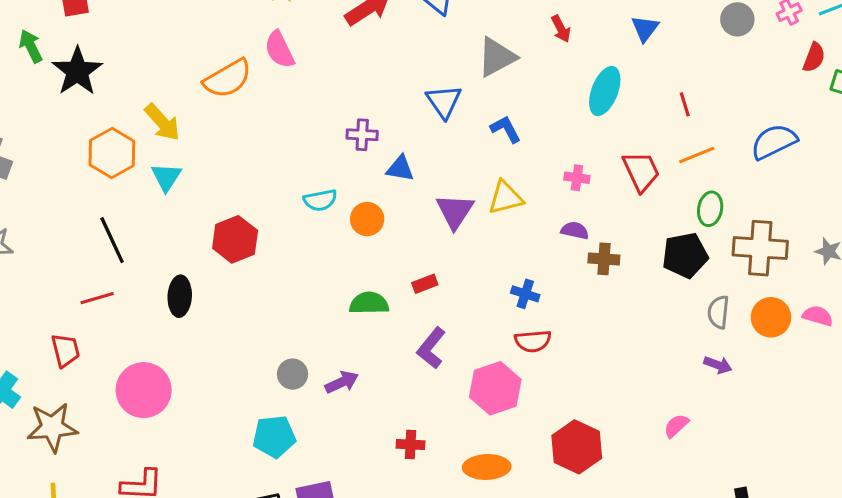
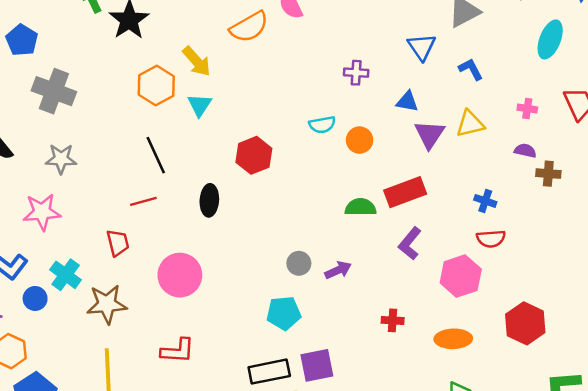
blue triangle: (400, 168) -> (407, 102), moved
red rectangle: (425, 284) -> (405, 192), size x2.0

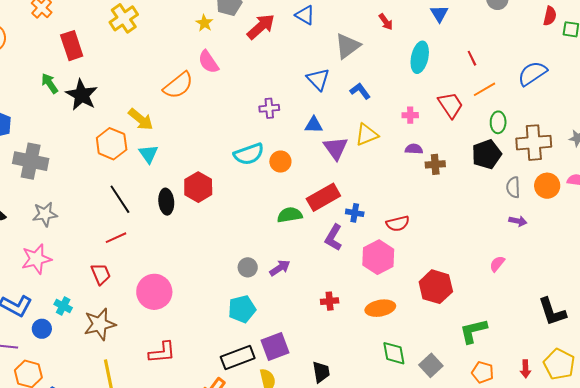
cyan semicircle: (322, 125) -> (249, 154), size x1.4
black ellipse: (209, 200) -> (166, 202), moved
blue cross: (485, 201) -> (355, 213), moved
cyan cross: (66, 275) -> (63, 306), size x0.7

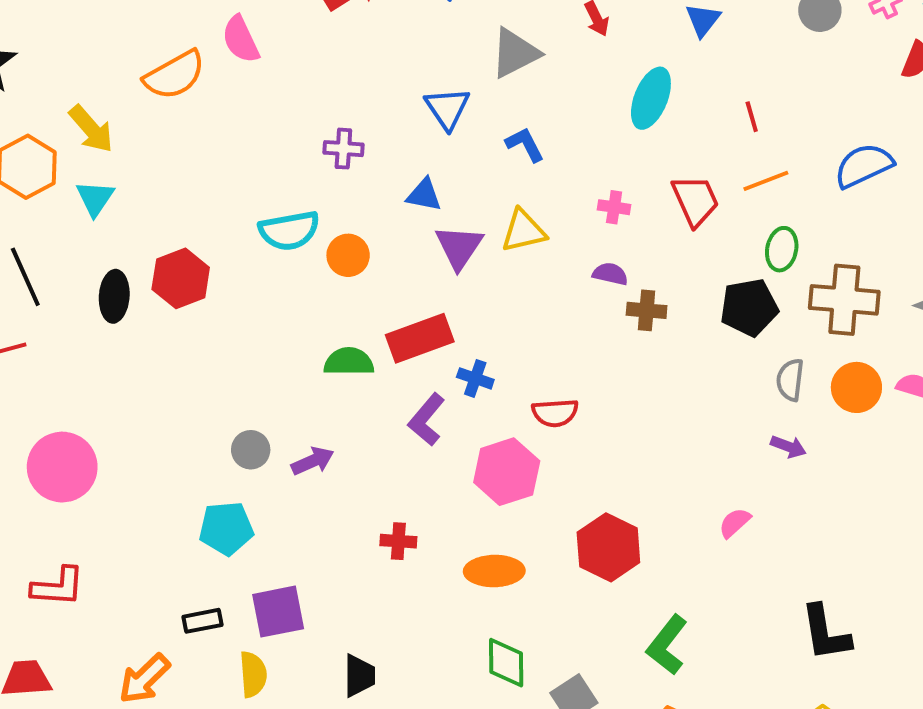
green L-shape: (473, 331) -> (667, 645), turned -48
black rectangle: (238, 357) -> (203, 621), size x0.6

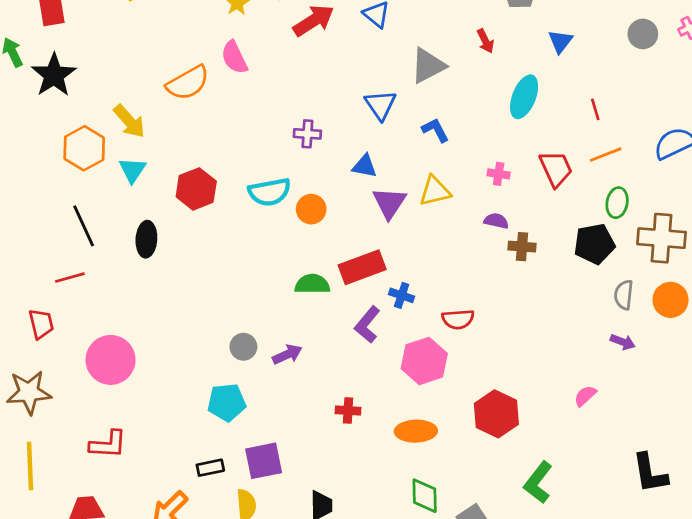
red hexagon: (181, 278) -> (196, 189), moved

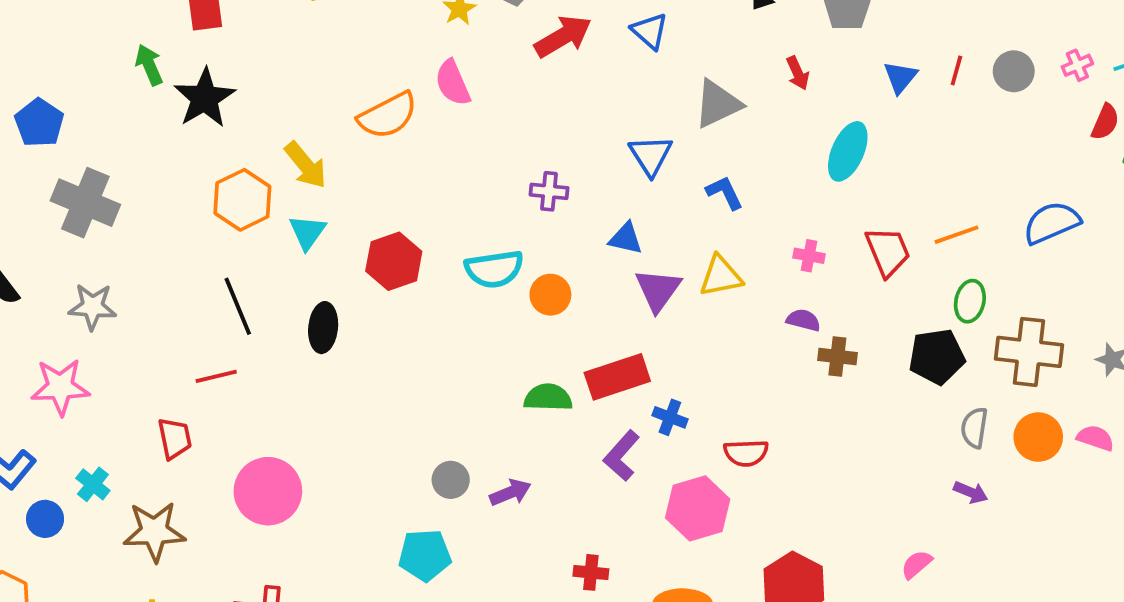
red line: (595, 109) -> (956, 70), moved, turned 30

